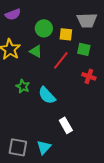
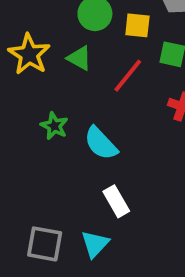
white rectangle: (66, 125) -> (116, 201), moved

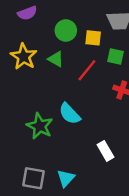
green star: (54, 126) -> (40, 126), moved, size x1.5
white rectangle: (116, 201) -> (106, 151), moved

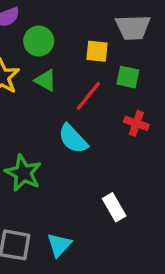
green circle: (66, 30) -> (39, 41), moved
cyan semicircle: (70, 114) -> (73, 139), moved

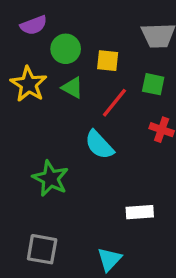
yellow square: (97, 51) -> (108, 61), moved
white rectangle: (114, 207) -> (140, 212), turned -64
cyan triangle: (59, 245) -> (109, 259), moved

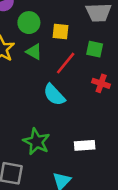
green star: (50, 178) -> (36, 142), moved

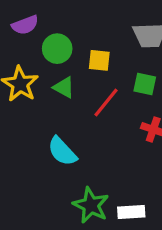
cyan semicircle: (54, 95) -> (62, 151), moved
green star: (36, 142) -> (91, 205), moved

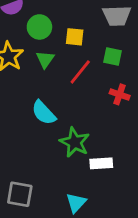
green triangle: (64, 87) -> (45, 59), turned 36
green star: (91, 205) -> (75, 142), moved

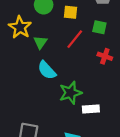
green triangle: (45, 59) -> (40, 42), moved
green star: (75, 142) -> (70, 93), turned 30

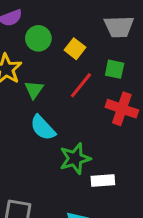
yellow square: (70, 12) -> (75, 49), turned 32
red cross: (105, 56) -> (122, 109), size x1.5

